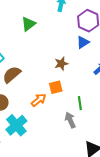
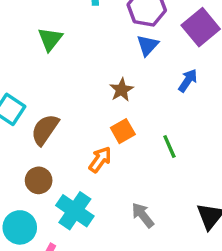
gray arrow: (70, 120) -> (143, 215), moved

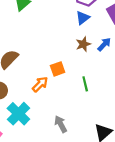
brown star: (122, 90) -> (83, 44), moved

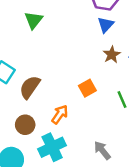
orange arrow: (40, 84) -> (60, 114), moved
cyan cross: (18, 114) -> (52, 147), turned 30

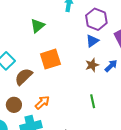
orange square: (87, 88) -> (50, 59), moved, size x1.5

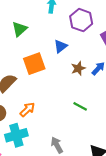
blue triangle: (92, 41) -> (61, 46), moved
green line: (93, 101) -> (80, 106), turned -48

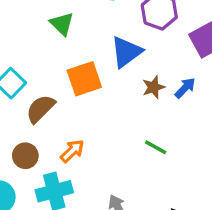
green triangle: (20, 29) -> (62, 24), turned -35
blue triangle: (61, 46) -> (126, 52), size x1.5

